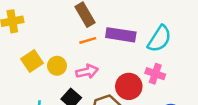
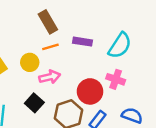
purple rectangle: (121, 35) -> (82, 42), size x0.7
yellow circle: (57, 66) -> (30, 62), moved

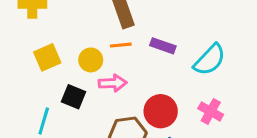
pink cross: (116, 79) -> (211, 111), moved
black square: (34, 103) -> (73, 97), moved, turned -30

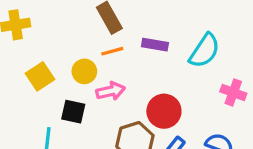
pink cross: (211, 111) -> (233, 92), moved

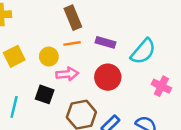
red circle: (164, 111) -> (108, 77), moved
black square: (73, 112) -> (45, 94), moved

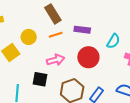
cyan semicircle: (143, 51) -> (113, 41), moved, size x0.7
yellow circle: (49, 57) -> (29, 37), moved

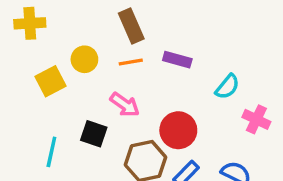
red circle: (88, 57) -> (178, 130), moved
pink arrow: (56, 60) -> (125, 105), turned 42

